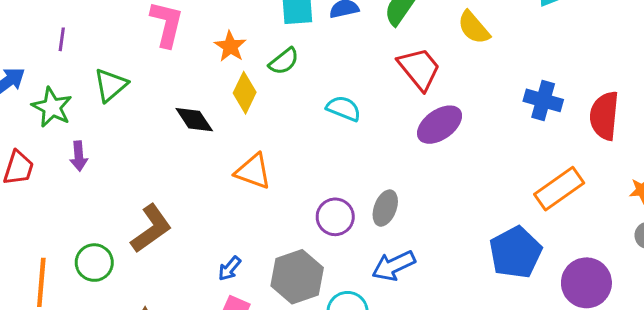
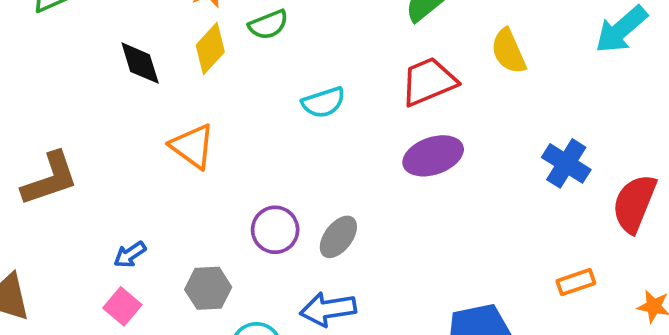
red trapezoid: (419, 69) -> (429, 81), turned -90
cyan semicircle: (344, 108) -> (323, 102), turned 124
orange rectangle: (559, 189) -> (576, 282), moved, size x0.6
gray hexagon: (297, 277) -> (208, 288), size x0.7

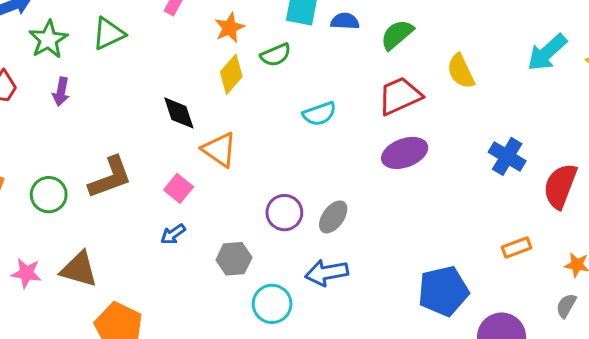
black diamond: (140, 63) -> (179, 113), moved
pink square: (122, 306) -> (179, 188), moved

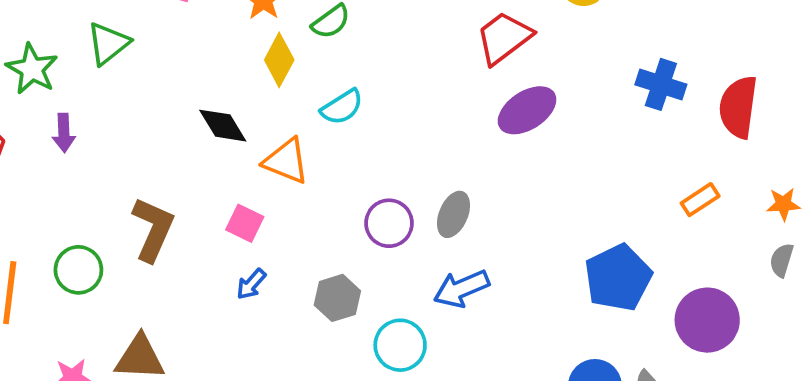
cyan semicircle: (319, 114) -> (342, 107), moved
brown L-shape: (110, 177) -> (153, 229), turned -33

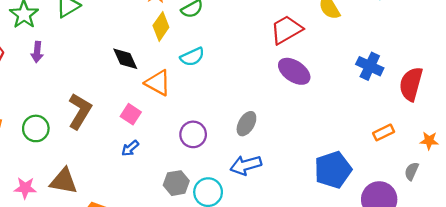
purple ellipse: (527, 110) -> (294, 71), turned 60
purple circle: (389, 223) -> (193, 134), moved
gray semicircle: (782, 260) -> (412, 171), moved
gray hexagon: (337, 298) -> (176, 183), moved

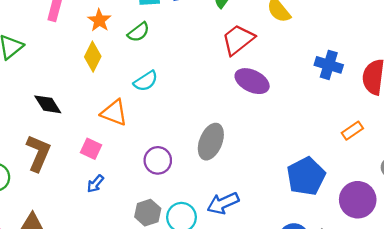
yellow diamond: (161, 26) -> (93, 57), moved
black diamond: (125, 59) -> (48, 104), moved
gray ellipse: (246, 124) -> (211, 142), size x1.4
blue arrow: (246, 165) -> (223, 203), moved

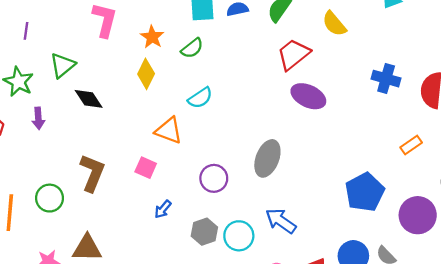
black diamond: (48, 104) -> (89, 99), moved
blue arrow: (95, 184) -> (163, 209), moved
blue arrow: (223, 203) -> (281, 221), turned 60

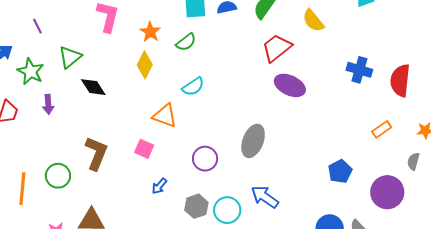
purple line: (26, 31) -> (37, 26), turned -35
blue pentagon: (365, 192) -> (340, 171), size x0.7

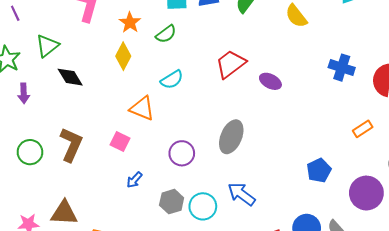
red trapezoid: (277, 48) -> (231, 64), moved
purple ellipse: (290, 85) -> (270, 81), size x0.7
green circle: (58, 176) -> (30, 152), moved

